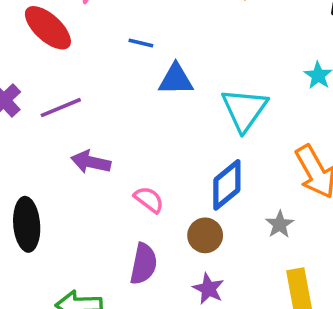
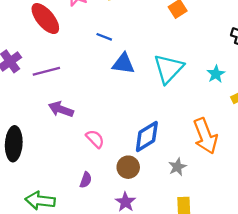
cyan triangle: (244, 110) -> (168, 69), moved
purple semicircle: (144, 264) -> (86, 180), size x0.6

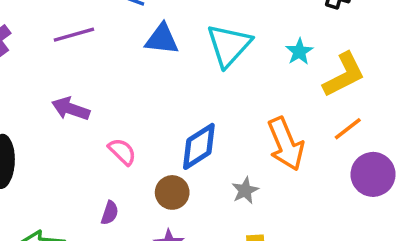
purple line: (46, 71) -> (74, 35), moved

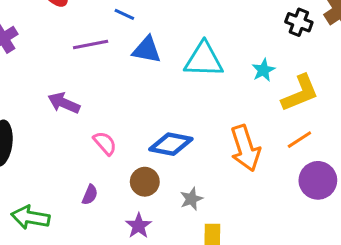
purple line: (74, 35) -> (91, 44), moved
cyan triangle: (229, 45) -> (204, 60), turned 45
blue diamond: (199, 146) -> (171, 144), turned 39
gray star: (245, 190) -> (191, 199), moved

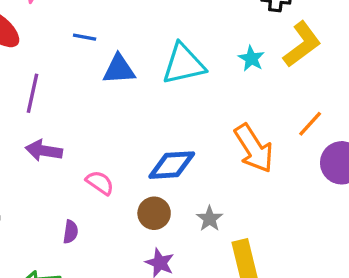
purple line: (91, 44) -> (32, 93), moved, turned -52
yellow L-shape: (300, 93) -> (302, 44), moved
purple semicircle: (90, 195) -> (71, 232), moved

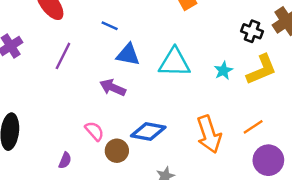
purple arrow: (44, 151) -> (113, 88), moved
brown circle: (154, 213) -> (117, 151), moved

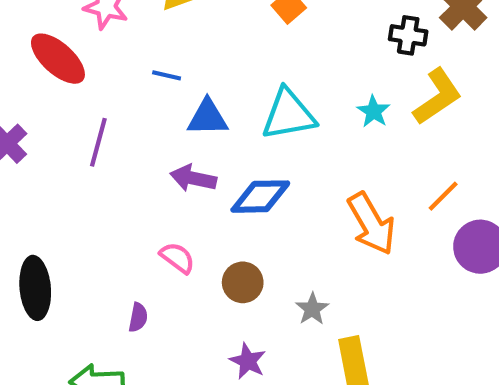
blue diamond: (148, 131) -> (260, 197), moved
brown circle: (117, 151) -> (243, 282), moved

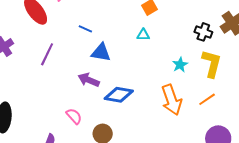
yellow L-shape: (437, 97) -> (212, 64), turned -52
cyan triangle: (288, 115) -> (143, 35), moved, size x0.5
orange line: (443, 196) -> (207, 99), moved
orange arrow: (371, 224) -> (172, 100), moved

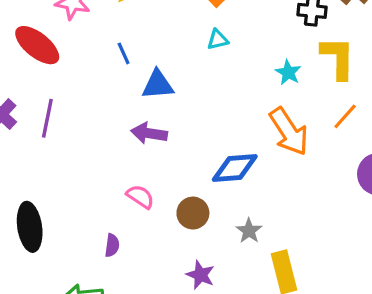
blue line: (85, 29) -> (124, 53), turned 56
purple line: (47, 54) -> (47, 118), moved
blue diamond: (119, 95) -> (235, 168), moved

